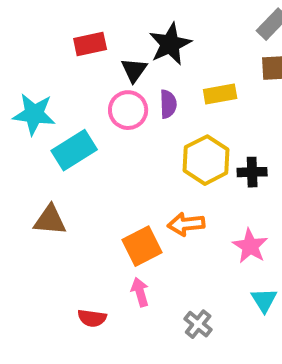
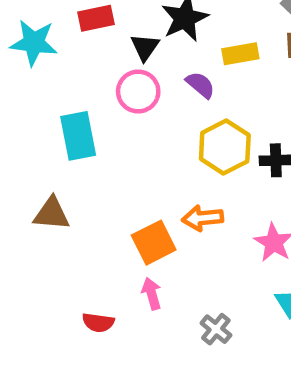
yellow rectangle: (220, 94) -> (240, 54), moved
purple semicircle: (168, 104) -> (200, 85), moved, turned -48
cyan star: (34, 114) -> (34, 43), moved
cyan rectangle: (74, 150) -> (78, 136), turned -69

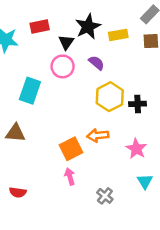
yellow rectangle: (240, 54) -> (118, 35), moved
cyan rectangle: (78, 136) -> (30, 91), turned 30
red semicircle: (98, 322) -> (18, 192), moved

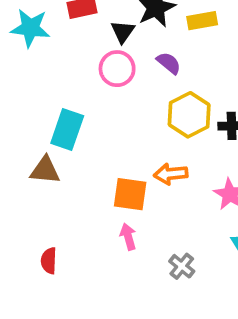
cyan rectangle: (30, 91) -> (67, 130), moved
orange square: (71, 149) -> (130, 194), turned 35
red semicircle: (18, 192) -> (49, 261), turned 84

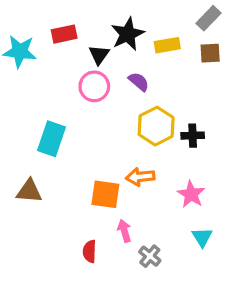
brown triangle: (45, 170) -> (29, 191), moved
pink arrow: (128, 237) -> (124, 231), moved
red semicircle: (49, 261) -> (90, 251), moved

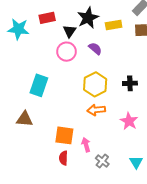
yellow hexagon: (156, 126) -> (95, 84), moved
orange square: (105, 194) -> (64, 135), moved
cyan triangle: (202, 237) -> (136, 162), moved

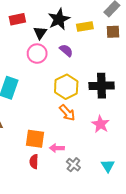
black cross: (130, 83) -> (102, 86), size x1.6
orange arrow: (96, 110) -> (67, 113), turned -126
pink arrow: (86, 145) -> (57, 148), turned -72

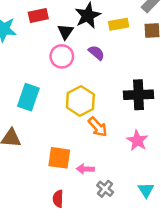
yellow hexagon: (66, 87) -> (80, 101), moved
red semicircle: (34, 162) -> (58, 199), moved

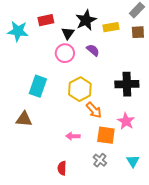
orange square: (59, 158) -> (106, 135), moved
pink arrow: (85, 169) -> (73, 136), moved

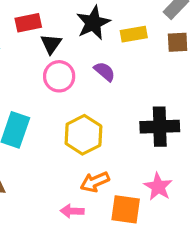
black triangle: (68, 33) -> (51, 44), moved
orange arrow: (94, 110) -> (95, 182), moved, turned 108

